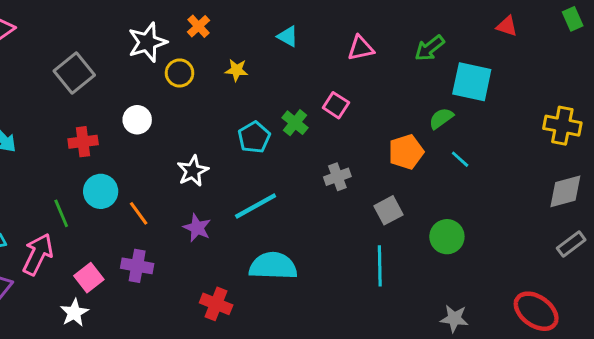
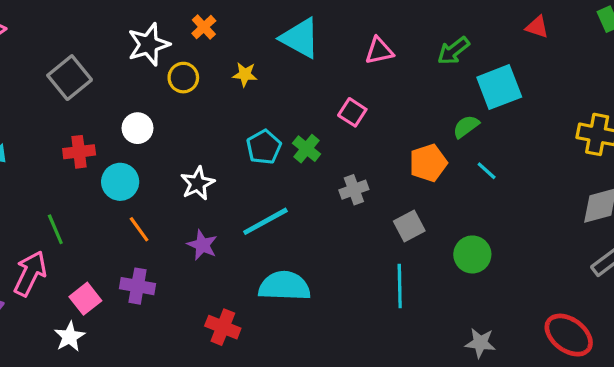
cyan triangle: (288, 36) -> (300, 38), size x1.8
cyan square: (472, 82) -> (499, 87), turned -33
green cross: (295, 123) -> (307, 149), moved
cyan circle: (101, 191) -> (120, 182), moved

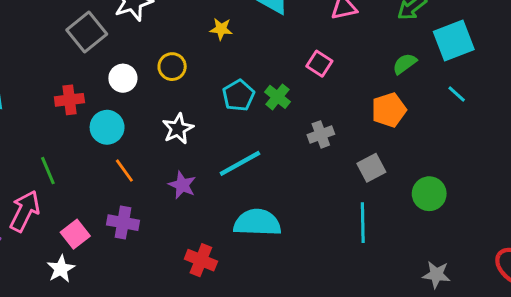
gray square: (70, 78) -> (87, 32), moved
yellow circle: (183, 78) -> (172, 67), moved
green semicircle: (466, 127) -> (405, 64), moved
cyan line: (487, 171) -> (457, 94), moved

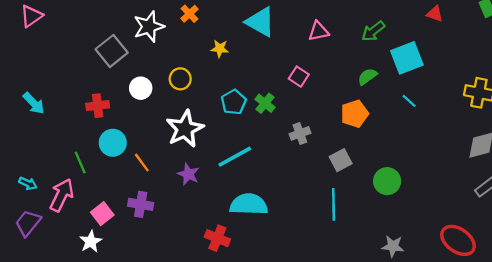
cyan circle: (107, 127) -> (113, 143), moved
white star: (178, 129) -> (185, 129), size x1.5
red cross: (201, 260) -> (217, 238), moved

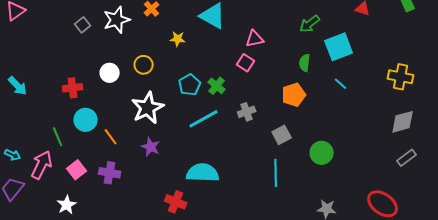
pink triangle: (318, 31) -> (255, 39), moved
gray square: (112, 51) -> (83, 25), moved, size x0.6
green semicircle: (367, 77) -> (305, 63), turned -48
cyan line: (235, 157) -> (204, 119), moved
pink square: (102, 214) -> (77, 170), moved

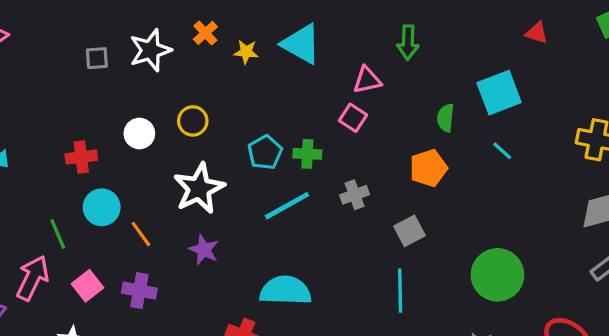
green arrow: (310, 24) -> (408, 42), moved, turned -50
gray square: (83, 25) -> (97, 58), turned 35
yellow star: (178, 39) -> (246, 52), moved
green cross: (217, 86) -> (307, 154), turned -36
green circle: (322, 153) -> (497, 275), moved, size x1.4

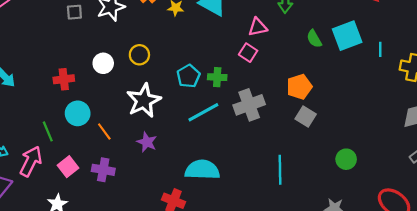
green semicircle: (446, 118) -> (314, 39), moved, turned -36
cyan line: (502, 151) -> (380, 49), moved, turned 48
gray cross: (355, 195) -> (249, 105), size x1.6
gray square: (410, 231) -> (306, 117), moved, turned -30
green circle: (497, 275) -> (346, 159), size x0.6

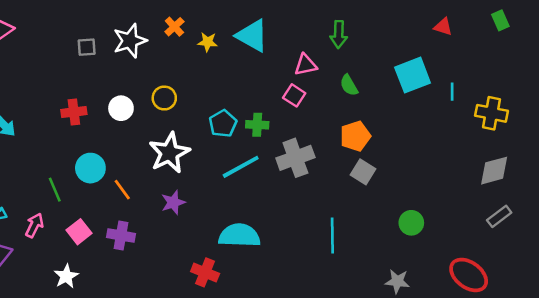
green semicircle: (314, 39) -> (349, 85), moved
red cross: (64, 79) -> (74, 112), moved
purple star: (147, 142) -> (173, 202), turned 30
pink arrow: (31, 161) -> (34, 225), size x0.7

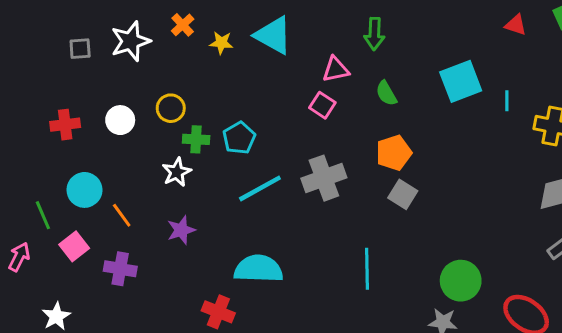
red triangle: (443, 27) -> (516, 25), moved
green cross: (257, 125) -> (196, 139), moved
white star: (169, 153) -> (177, 172), size x0.6
green circle: (411, 223) -> (461, 281), moved, size x1.4
pink square: (79, 232) -> (74, 246), moved

